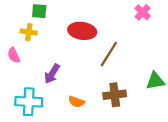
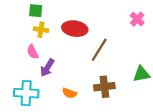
pink cross: (143, 12) -> (137, 19), moved
yellow cross: (29, 32) -> (41, 30), moved
pink semicircle: (14, 55) -> (33, 52), moved

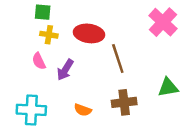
pink cross: (137, 19) -> (163, 22), size x1.6
brown line: (99, 50) -> (118, 59), turned -50
purple arrow: (47, 68) -> (65, 70), moved

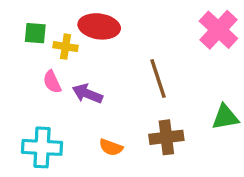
green square: (43, 12) -> (35, 33), moved
red ellipse: (89, 33) -> (99, 26), moved
purple arrow: (65, 70) -> (87, 94), turned 80

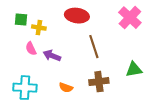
red ellipse: (99, 26) -> (77, 16), moved

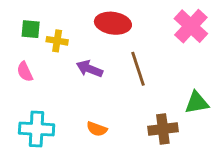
pink semicircle: (31, 49) -> (25, 72), moved
purple arrow: (52, 56) -> (89, 69), moved
brown cross: (99, 82) -> (163, 129), moved

